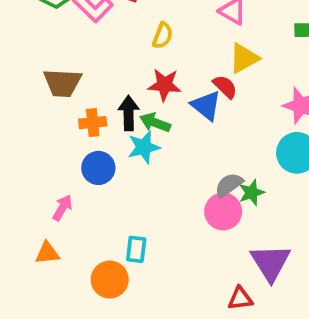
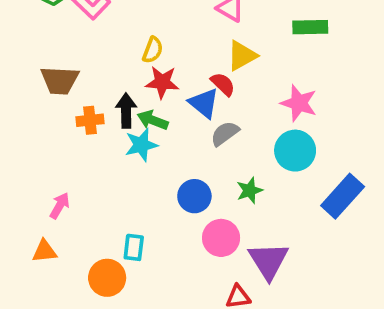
yellow semicircle: (163, 36) -> (153, 50), moved
blue circle: (98, 168) -> (194, 196), moved
gray semicircle: (229, 185) -> (225, 133), moved
pink circle: (223, 211) -> (221, 238), moved

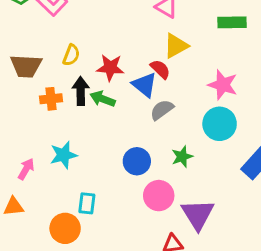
yellow semicircle: (153, 50) -> (71, 55), moved
cyan star: (141, 145) -> (64, 155), moved

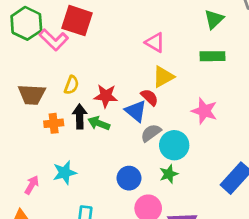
cyan circle: (220, 124) -> (174, 145), moved

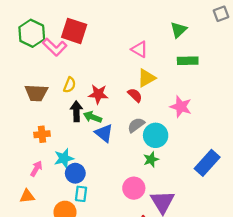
green triangle: (214, 19) -> (179, 30), moved
blue triangle: (136, 111) -> (104, 133), moved
orange cross: (54, 123) -> (42, 134), moved
blue circle: (129, 178) -> (75, 173), moved

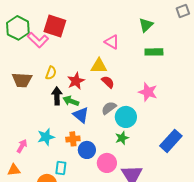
yellow triangle: (146, 78) -> (99, 66), moved, turned 30
red star: (98, 94) -> (76, 81), turned -30
orange cross: (42, 134) -> (73, 139), moved
blue circle: (75, 173) -> (87, 150), moved

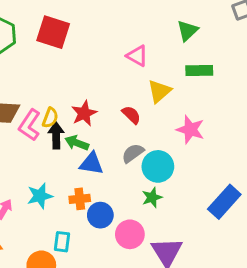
pink L-shape: (38, 40) -> (30, 125), moved, turned 80
yellow triangle: (99, 66) -> (159, 91), moved, turned -42
yellow semicircle: (51, 73) -> (50, 118), moved
blue triangle: (81, 115) -> (91, 163), turned -30

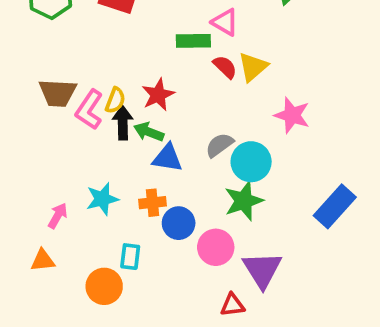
green rectangle: (199, 71) -> (193, 41), moved
red semicircle: (131, 115) -> (225, 67), moved
green star: (152, 197) -> (244, 201), size x1.5

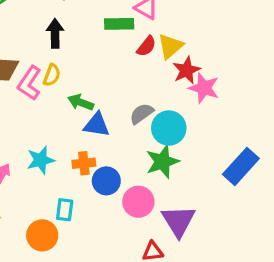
red semicircle: (225, 67) -> (146, 46), turned 85
red star: (158, 95) -> (186, 70), moved
black arrow: (123, 123) -> (55, 33), moved

